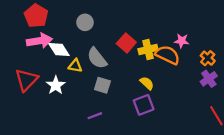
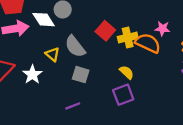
white diamond: (59, 49) -> (44, 20), moved
yellow triangle: (75, 66) -> (53, 54), turned 32

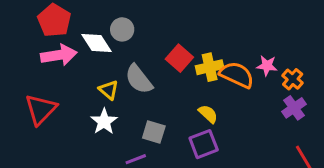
pink star: (162, 29) -> (267, 66), moved
white star: (32, 75) -> (104, 121), moved
gray square: (81, 75) -> (154, 132), moved

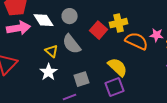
gray circle: (122, 29) -> (70, 16), moved
yellow cross: (210, 67) -> (119, 23), moved
yellow semicircle: (208, 114) -> (118, 67), size x1.5
gray square: (154, 132) -> (82, 79), turned -35

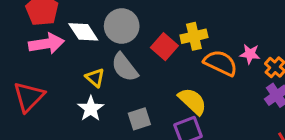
gray circle: (70, 16) -> (122, 26), size x1.5

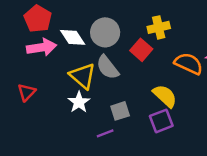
yellow cross: (194, 36) -> (159, 27), moved
yellow triangle: (95, 78) -> (83, 76), size x1.6
red triangle: (29, 97) -> (27, 92), size x0.7

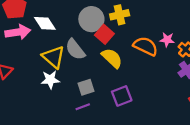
gray circle: (105, 32) -> (91, 19), moved
yellow semicircle: (165, 96) -> (112, 58), moved
white star: (79, 102) -> (50, 80), turned 30
purple line: (105, 133) -> (83, 107), moved

